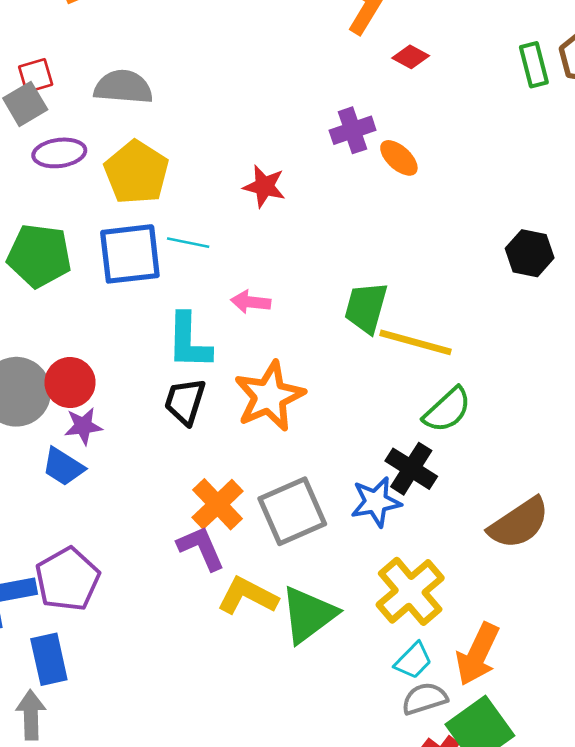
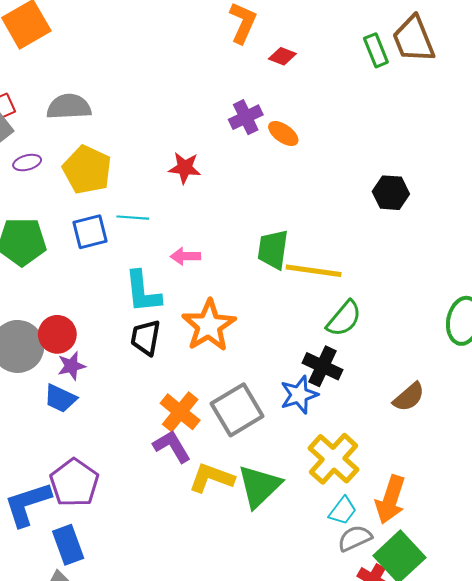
purple ellipse: (59, 153) -> (27, 163), size x0.7
blue square: (130, 254) -> (90, 232), size x0.7
brown semicircle: (519, 523) -> (409, 397), size x0.7

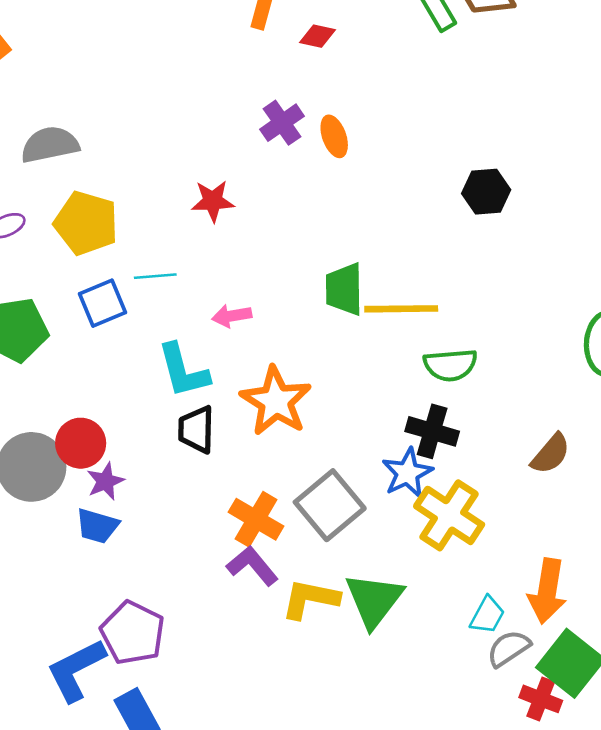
orange ellipse: (283, 133) -> (334, 136), turned 44
green semicircle: (344, 319) -> (450, 365), turned 54
yellow cross: (334, 459) -> (449, 515), moved

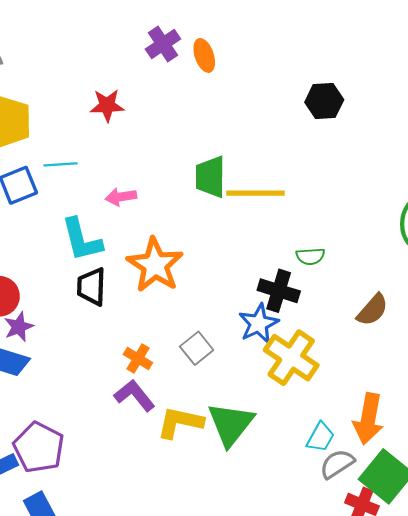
green semicircle: (450, 365) -> (310, 256), moved, size x0.7
gray square: (330, 505) -> (197, 348), size x0.6
orange cross: (256, 519) -> (138, 359), size x0.7

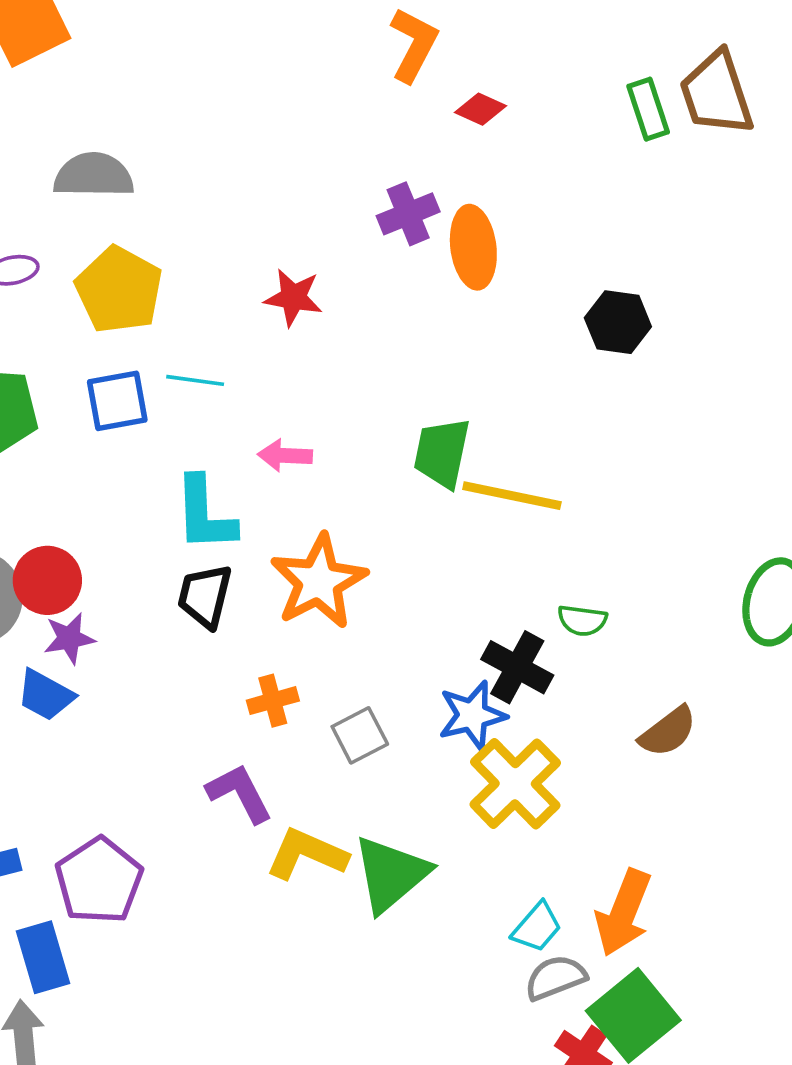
orange ellipse: (204, 55) -> (473, 247), size x1.4
black hexagon: (324, 101) -> (618, 322), moved
orange cross: (138, 359) -> (273, 701), moved, turned 32
purple pentagon: (39, 447) -> (99, 881), moved

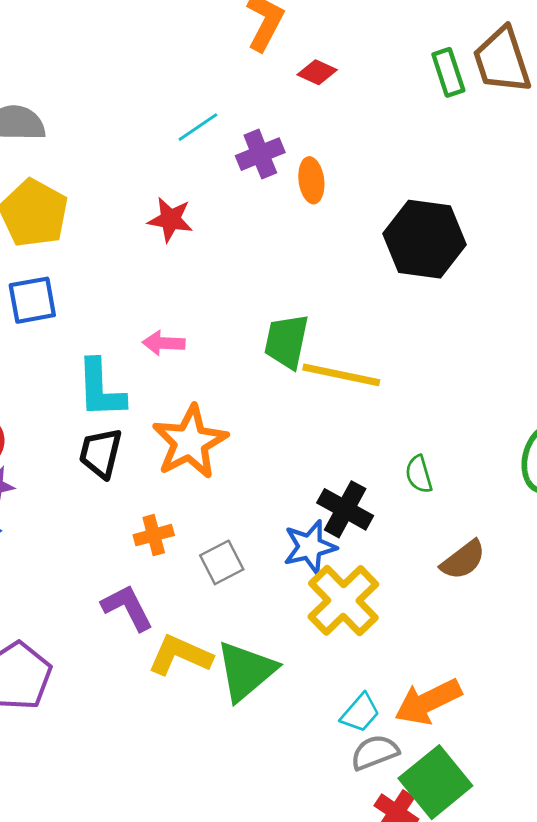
orange ellipse: (473, 247) -> (311, 180), size x0.7
black hexagon: (618, 322) -> (424, 239), size x1.6
cyan line: (195, 380) -> (198, 127), moved, turned -42
green semicircle: (582, 620) -> (419, 474), moved, turned 66
orange arrow: (623, 913) -> (428, 702), turned 42

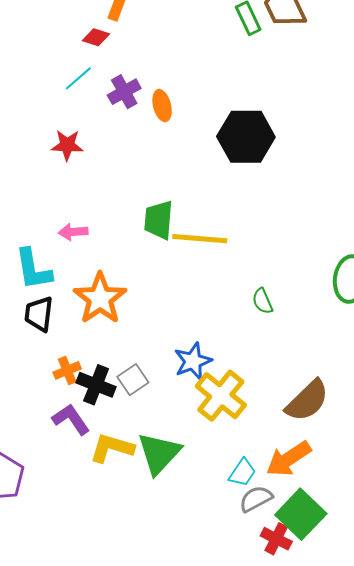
red diamond: (317, 72) -> (96, 37), moved
black cross: (345, 509) -> (96, 385), moved
orange cross: (154, 535) -> (67, 370), moved
brown semicircle: (463, 560) -> (307, 401), moved, size x1.4

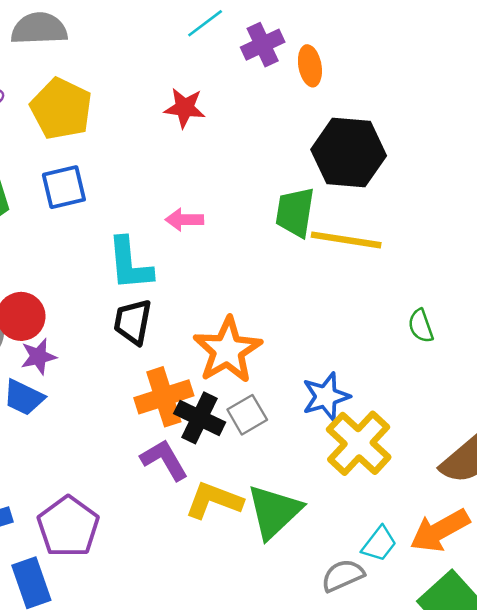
black hexagon: (246, 137) -> (349, 153), moved
orange star: (100, 298) -> (228, 350), moved
orange cross: (67, 370) -> (164, 397), size x1.6
gray semicircle: (256, 499) -> (343, 575), moved

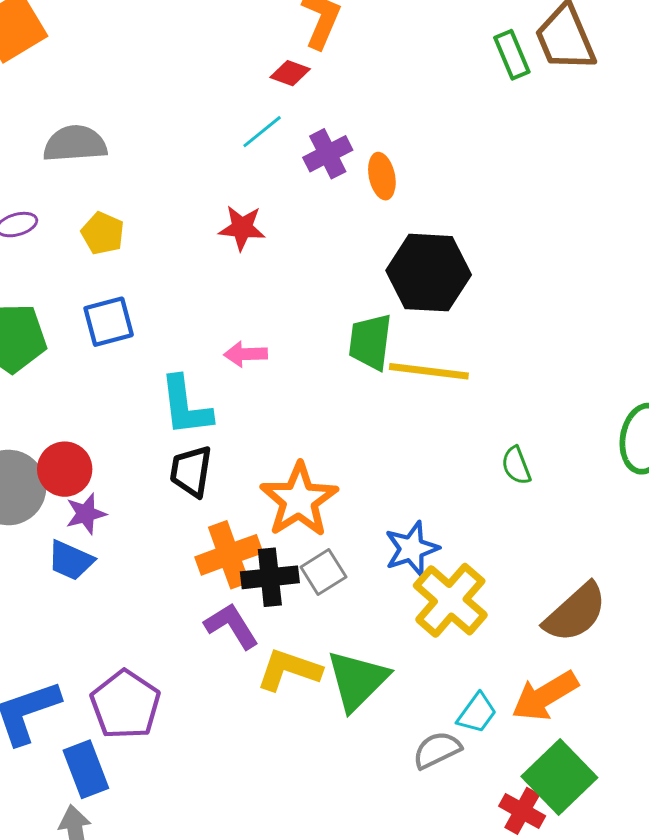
yellow pentagon: (61, 109) -> (103, 233), size x0.6
black cross: (200, 418) -> (270, 577), turned -30

